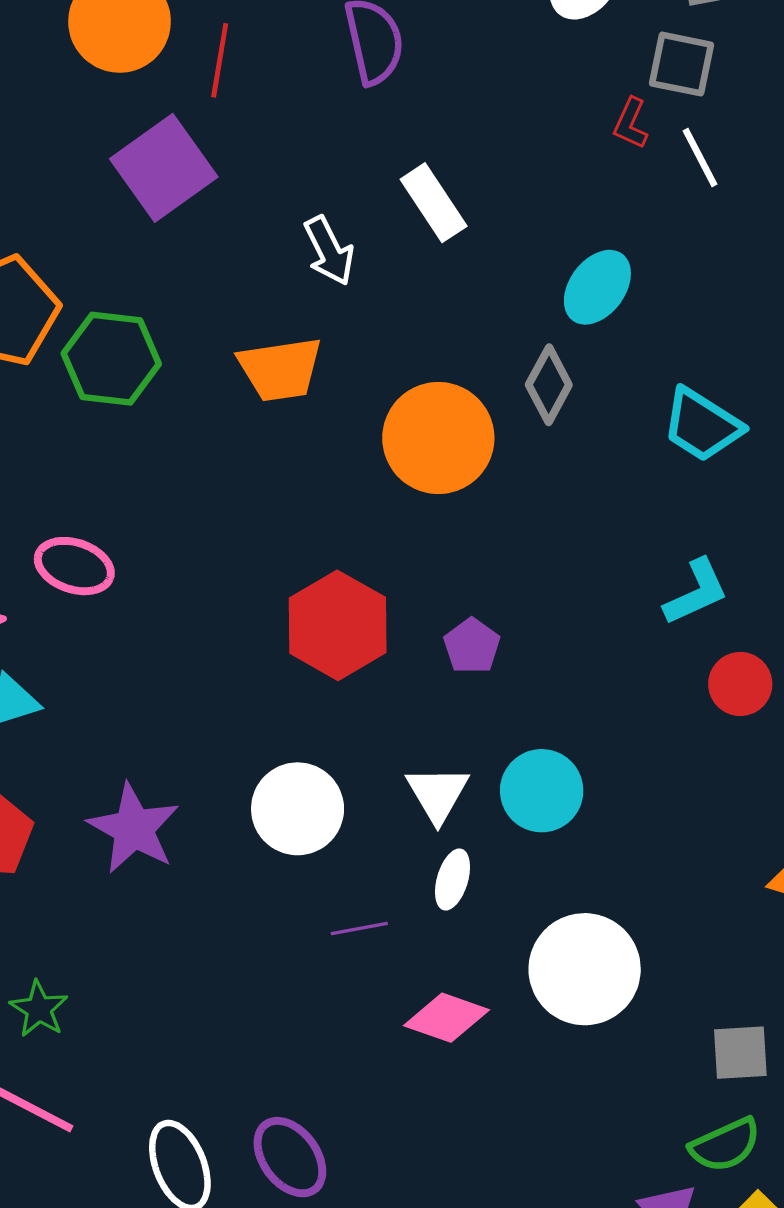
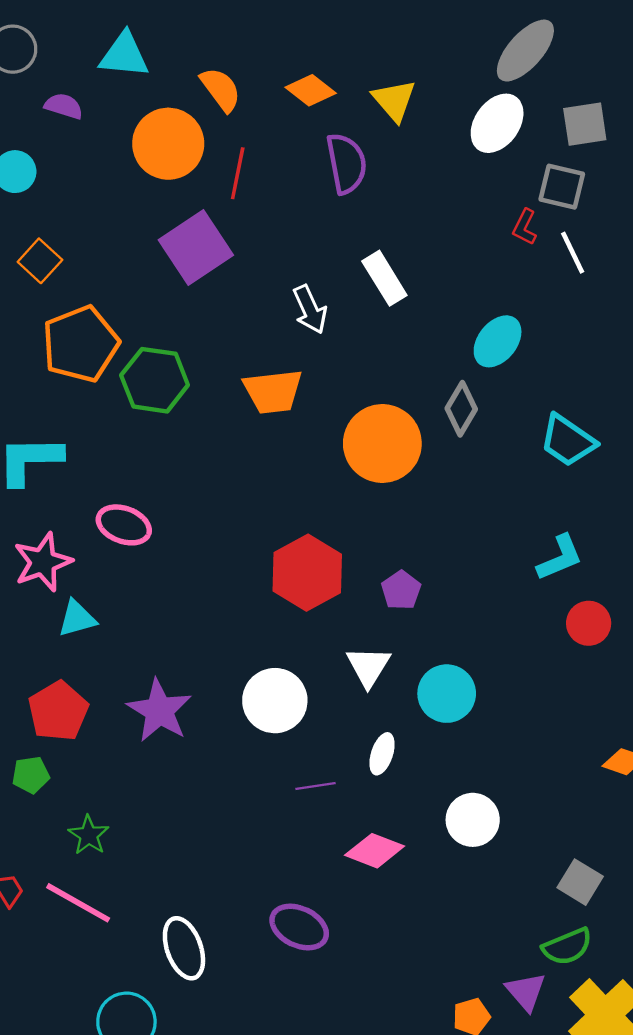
white triangle: (438, 794) -> (368, 666), moved
white circle: (585, 969) -> (473, 820), size x0.7
gray square: (740, 1053) -> (580, 882), turned 33
purple ellipse: (290, 1157) -> (299, 927), moved, turned -30

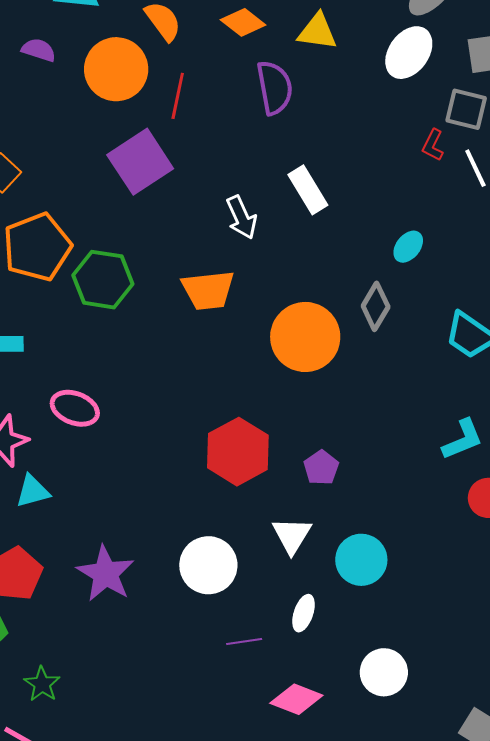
yellow triangle: (394, 100) -> (317, 32), turned -42
purple semicircle: (64, 106) -> (39, 50), moved
cyan ellipse: (498, 341) -> (408, 247), size x0.7

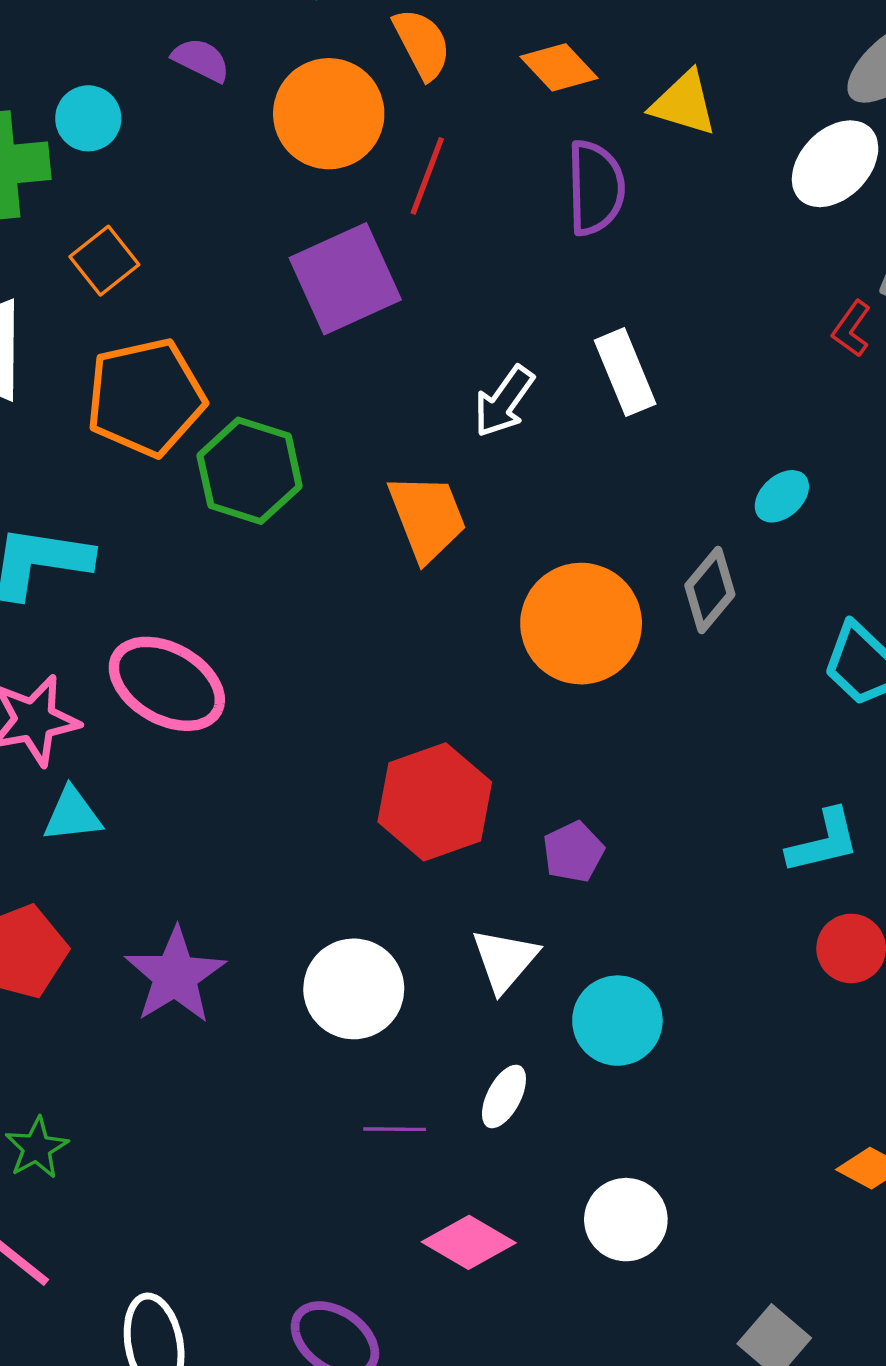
white arrow: (242, 217) -> (504, 401), turned 51
orange trapezoid: (208, 290) -> (427, 517), turned -114
pink ellipse: (75, 408) -> (167, 684), size x1.4

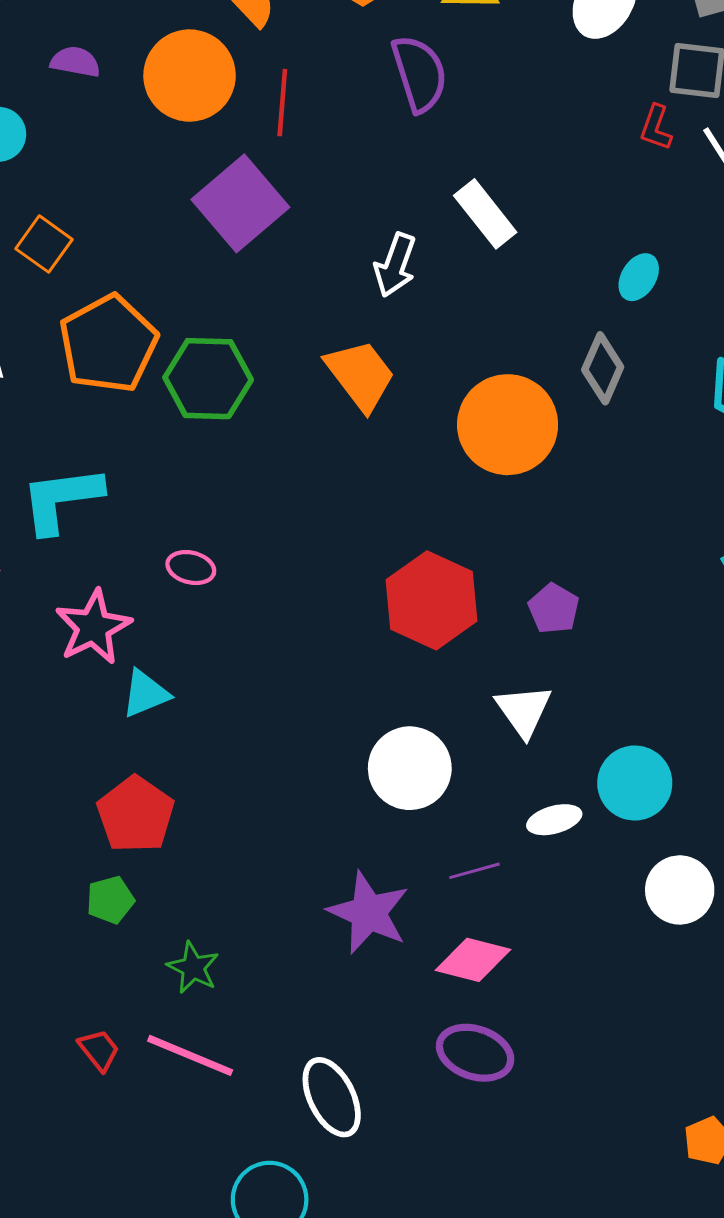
pink ellipse: (167, 684) -> (191, 568), size x0.5
purple star: (175, 976) -> (368, 913), moved
cyan circle: (617, 1021) -> (635, 783), moved
white ellipse: (504, 1096) -> (554, 820), turned 63
pink diamond: (469, 1242) -> (473, 960), moved

